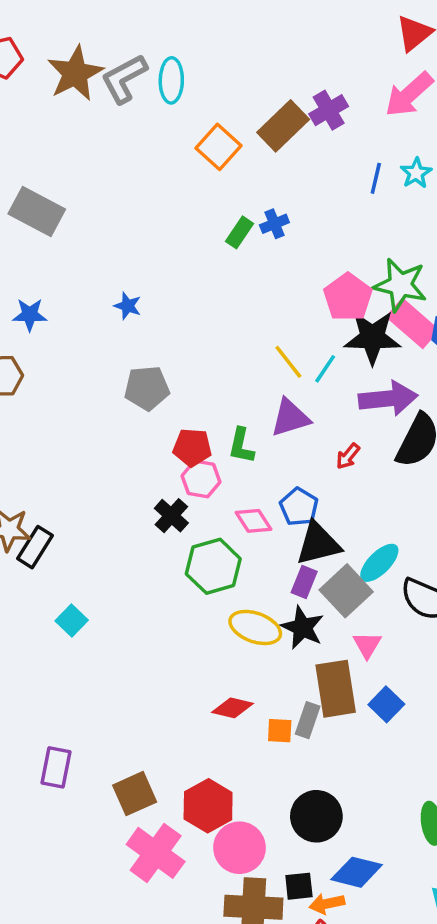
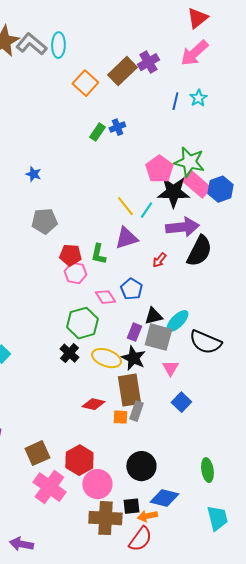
gray L-shape: (124, 79) -> (31, 44), turned 68
black cross: (171, 516) -> (69, 353), moved
black triangle: (318, 544) -> (153, 316), moved, size x0.7
gray square: (346, 591) -> (158, 337), turned -32
brown rectangle: (336, 689) -> (129, 390), moved

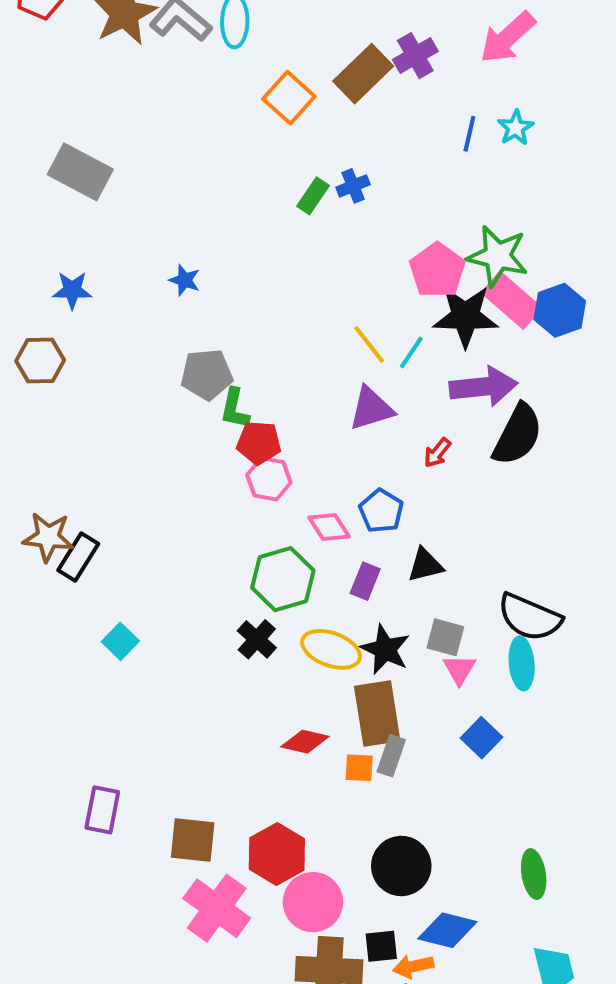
green L-shape: (98, 254) -> (235, 409), moved
cyan ellipse: (177, 321) -> (522, 663), moved, turned -50
purple rectangle: (134, 332) -> (365, 581), moved
gray square: (158, 337) -> (445, 637), moved, size x0.7
brown square: (37, 453) -> (193, 840), turned 30

